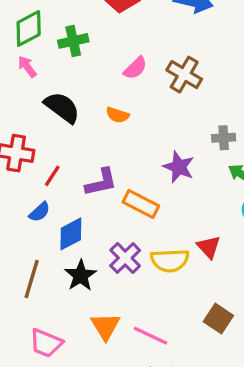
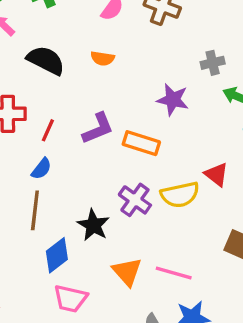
blue diamond: (71, 234) -> (57, 255), moved
brown line: (32, 279) -> (35, 210), moved

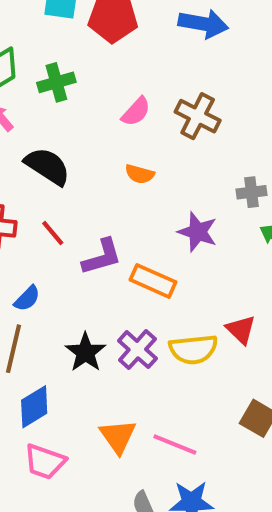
orange semicircle: (103, 58) -> (140, 174), moved
red line: (48, 130) -> (53, 233), moved, turned -70
black star: (93, 225) -> (85, 352), moved

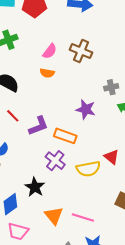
orange semicircle: (140, 174) -> (47, 73), moved
purple cross: (137, 350) -> (55, 161), moved
black star: (85, 352) -> (35, 187), moved

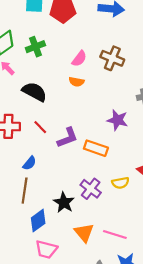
purple cross: (55, 161) -> (91, 189), moved
yellow semicircle: (88, 169) -> (120, 183), size x0.7

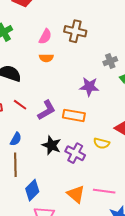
yellow semicircle: (120, 183) -> (101, 143), turned 35
black star: (64, 202) -> (52, 145), moved

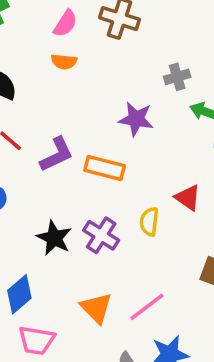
yellow semicircle: (101, 143) -> (149, 222), turned 77
black star: (52, 145) -> (54, 238), moved
pink line: (104, 191) -> (147, 307), turned -50

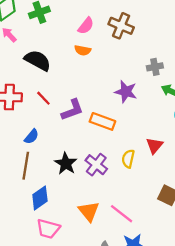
red triangle: (188, 198) -> (154, 146), turned 30
pink line: (147, 307) -> (122, 214), turned 70

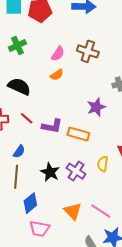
orange semicircle: (83, 50) -> (57, 75), turned -40
purple star: (126, 92) -> (96, 107), turned -30
purple L-shape: (72, 110) -> (52, 126), turned 35

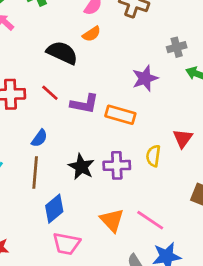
black semicircle: (19, 86) -> (62, 53), moved
purple cross: (76, 171) -> (117, 165), turned -36

